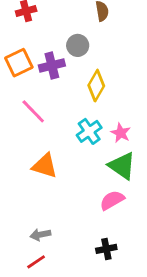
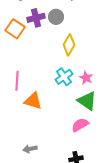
orange square: (19, 63) -> (15, 29), turned -30
purple cross: (52, 65) -> (36, 18), moved
pink line: (33, 111) -> (17, 81), moved, turned 48

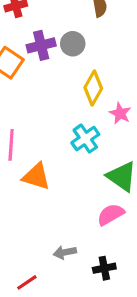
pink star: (86, 78) -> (120, 113), moved
gray arrow: (30, 149) -> (65, 252), moved

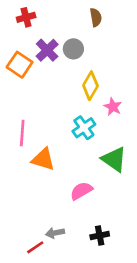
purple cross: (41, 45) -> (47, 50), turned -30
pink semicircle: (111, 214) -> (81, 191), moved
gray arrow: (65, 252) -> (55, 233), moved

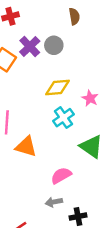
yellow diamond: (90, 86) -> (57, 87), moved, turned 55
gray arrow: (55, 233) -> (54, 202), moved

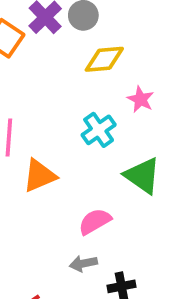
yellow diamond: (57, 87) -> (104, 59), moved
orange triangle: (26, 147) -> (39, 176), turned -40

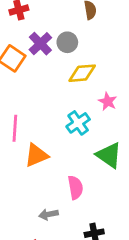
pink semicircle: (95, 221) -> (75, 187), turned 110
gray arrow: (83, 263) -> (48, 214), moved

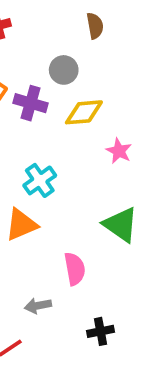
purple cross: (40, 44) -> (31, 103), moved, turned -30
cyan cross: (78, 123) -> (40, 180), moved

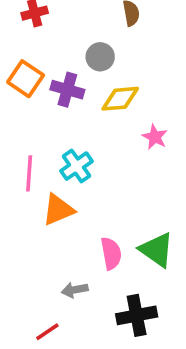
green triangle: (121, 225) -> (157, 250), moved
black cross: (101, 331) -> (137, 315), size x1.5

